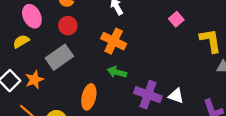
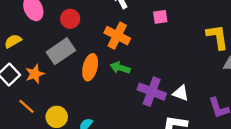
pink square: (176, 19) -> (160, 17), moved, turned 32
yellow semicircle: (21, 41) -> (13, 41), moved
orange ellipse: (89, 97) -> (90, 67), moved

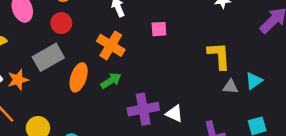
green arrow: (120, 68) -> (111, 81), turned 126
purple cross: (152, 92) -> (143, 109), turned -36

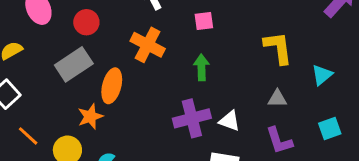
orange star: (18, 80) -> (90, 116), moved
green arrow: (111, 81) -> (201, 67), moved, turned -55
gray triangle: (230, 87) -> (277, 99), moved

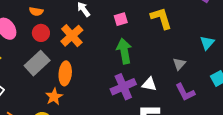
orange cross: (148, 45) -> (72, 36), moved, turned 30
yellow L-shape: (278, 48) -> (161, 18), moved
green arrow: (201, 67) -> (124, 51), size x1.4
gray triangle: (277, 99) -> (179, 64), turned -40

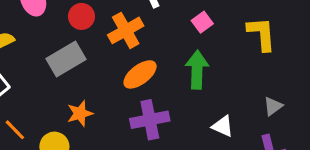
pink square: (121, 19) -> (202, 22), turned -32
orange ellipse: (65, 73) -> (140, 74), moved, turned 35
purple cross: (123, 87) -> (150, 120), moved

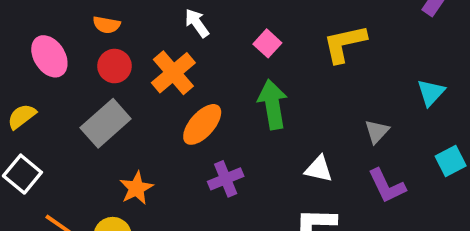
yellow L-shape: (261, 34) -> (345, 44), turned -87
purple cross: (150, 120) -> (226, 179), size x0.7

